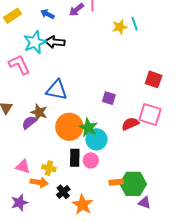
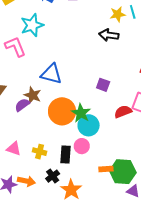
black arrow: (55, 42) -> (109, 35), moved
black rectangle: (75, 158) -> (65, 154), moved
orange arrow: (39, 182) -> (26, 181), moved

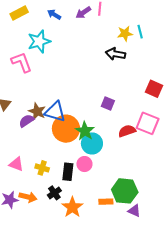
blue triangle: (51, 74) -> (55, 112), moved
orange rectangle: (106, 169) -> (106, 202), moved

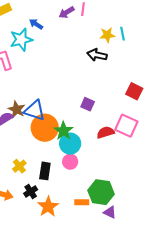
blue arrow: (54, 14) -> (36, 24), moved
pink circle: (84, 164) -> (70, 162), moved
yellow cross: (42, 168) -> (19, 166), turned 32

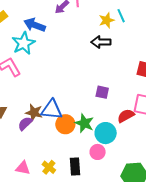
blue arrow: (36, 24) -> (35, 25), size x1.5
orange circle: (45, 128) -> (65, 124), size x0.7
cyan circle: (70, 144) -> (106, 133), moved

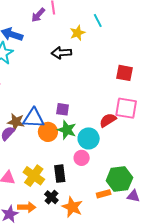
yellow star: (107, 20) -> (78, 33), moved
black arrow: (101, 42) -> (61, 53), moved
purple square: (102, 92) -> (63, 109), moved
yellow cross: (49, 167) -> (34, 176), size x1.5

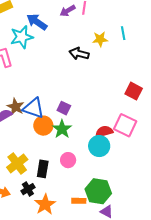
cyan circle: (89, 138) -> (99, 146), moved

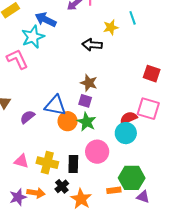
brown star: (16, 107) -> (89, 83), moved
pink circle: (68, 160) -> (97, 152), size x1.5
yellow cross: (17, 163) -> (47, 163), turned -30

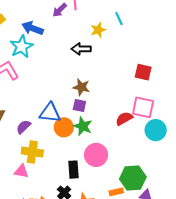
cyan circle: (126, 133) -> (156, 130), moved
yellow cross: (47, 163) -> (32, 152), moved

